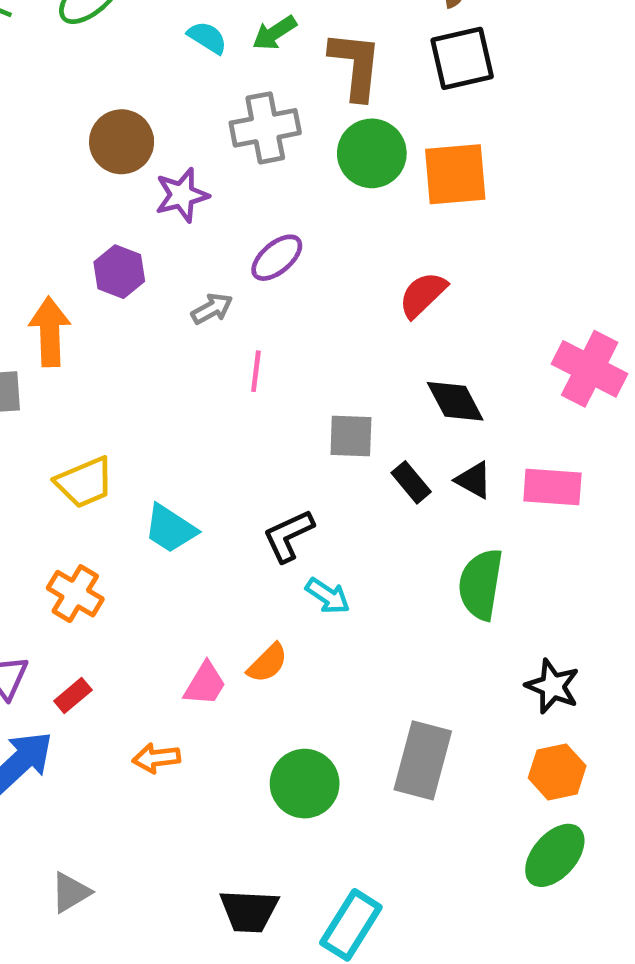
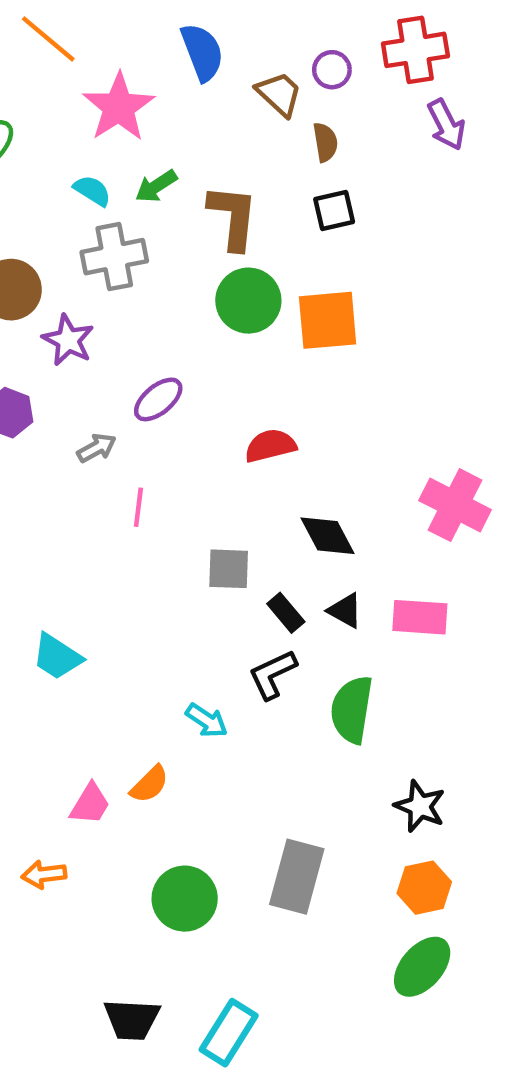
black square: (462, 58) -> (334, 210), size x0.7
gray cross: (265, 128) -> (114, 257), moved
purple star: (182, 195) -> (68, 340), turned -30
red semicircle: (423, 295) -> (270, 446), moved, turned 30
black L-shape: (288, 536) -> (273, 674), moved

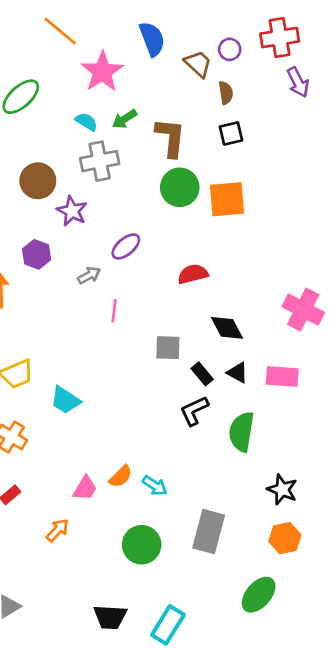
cyan arrow: (207, 720) -> (155, 486), moved
orange arrow: (44, 874) -> (58, 530), turned 140
green ellipse: (422, 967) -> (259, 595), moved

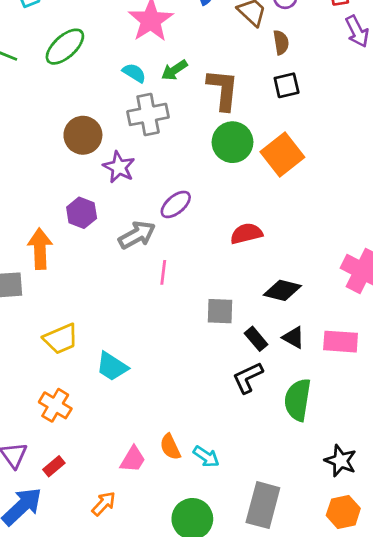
orange square: (227, 199) -> (282, 155), turned -33
gray arrow: (89, 275) -> (137, 235), size x1.5
black diamond: (227, 328) -> (282, 290), turned -48
orange semicircle: (121, 476) -> (170, 447), turned 110

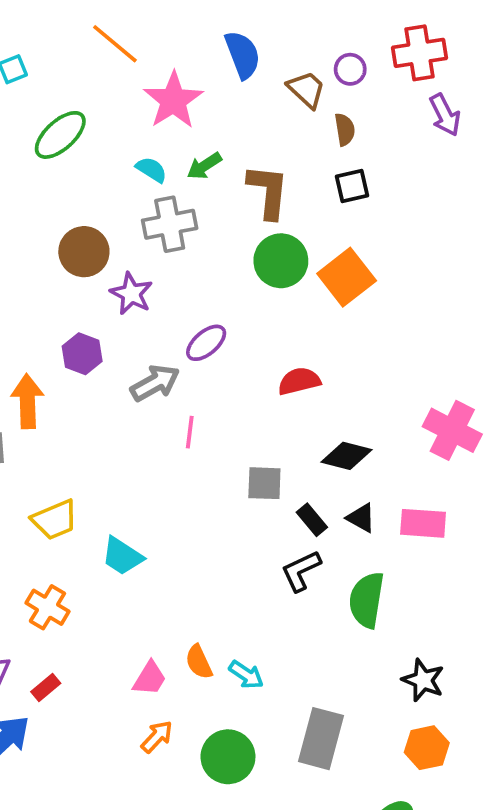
orange arrow: (104, 504) -> (157, 737), moved

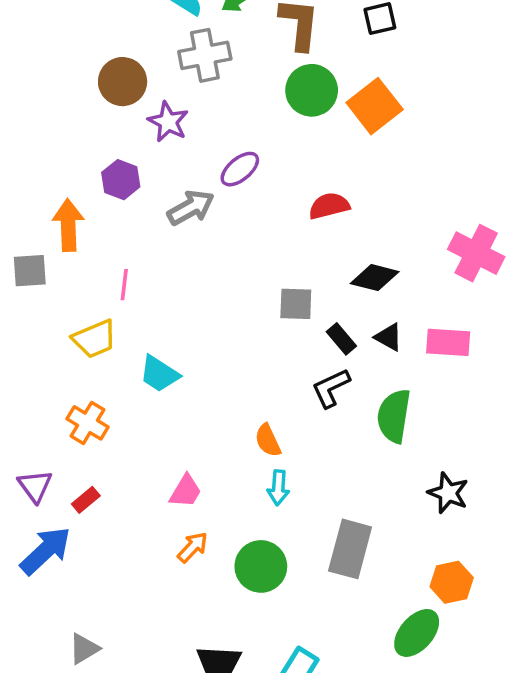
pink line: (190, 432) -> (124, 285), moved
orange semicircle: (199, 662) -> (268, 440), moved
cyan arrow: (246, 675) -> (278, 488), turned 60
orange hexagon: (427, 748) -> (452, 582), moved

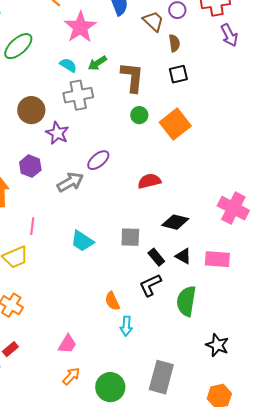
green circle: (312, 90) -> (139, 115), size x0.6
cyan trapezoid: (159, 374) -> (82, 241), moved
orange semicircle: (268, 440) -> (112, 301), moved
cyan arrow: (278, 488) -> (126, 326), moved

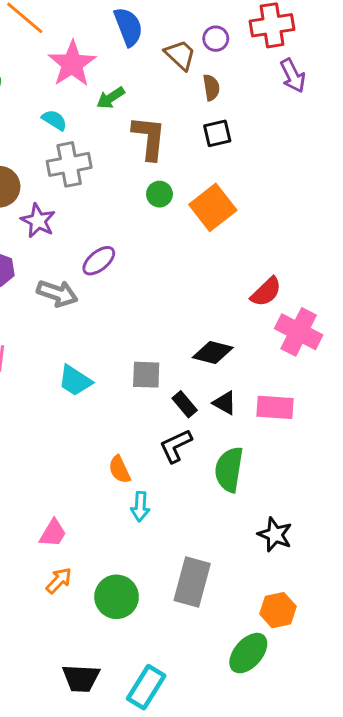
green arrow: (97, 63) -> (111, 98), moved
red semicircle: (149, 181) -> (266, 292), moved, turned 150
gray arrow: (70, 182) -> (57, 293), turned 48

